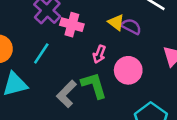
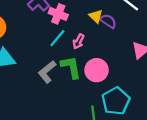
cyan line: (41, 53) -> (57, 38), moved
pink circle: (128, 70) -> (97, 70), moved

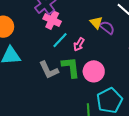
pink cross: (58, 14) -> (52, 20), moved
gray L-shape: (47, 72) -> (49, 70), turned -80

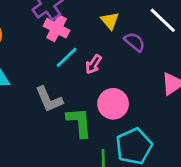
yellow triangle: (96, 22) -> (110, 21), moved
green L-shape: (71, 67) -> (79, 122), moved

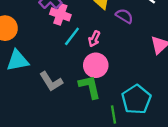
gray L-shape: (49, 99) -> (51, 81), moved
pink circle: (113, 104) -> (96, 65), moved

